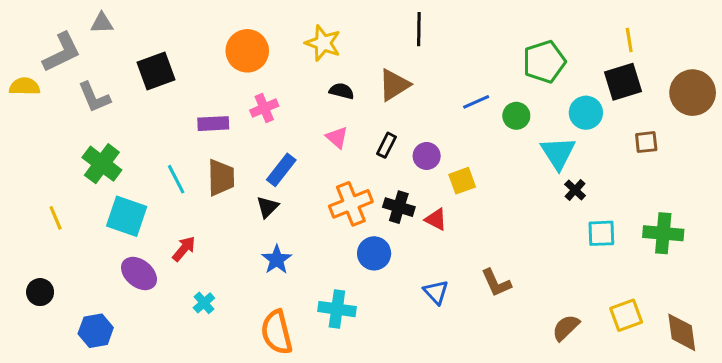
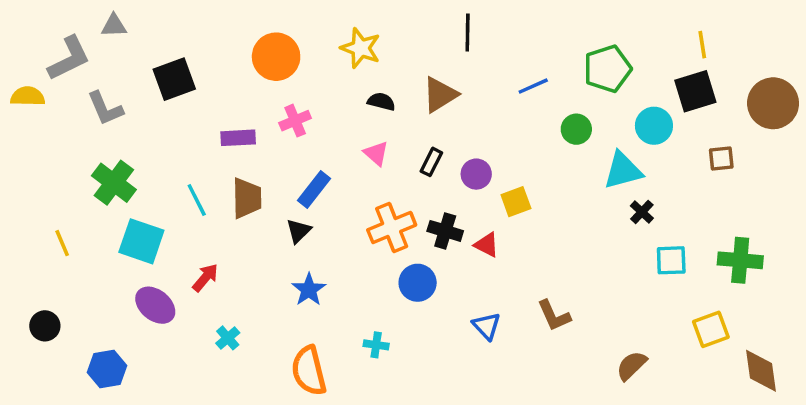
blue line: (476, 102) -> (533, 86), moved
cyan triangle: (558, 153) -> (623, 171), turned 48
cyan cross: (337, 309) -> (376, 345), size x0.6
yellow square: (626, 315) -> (711, 329), moved

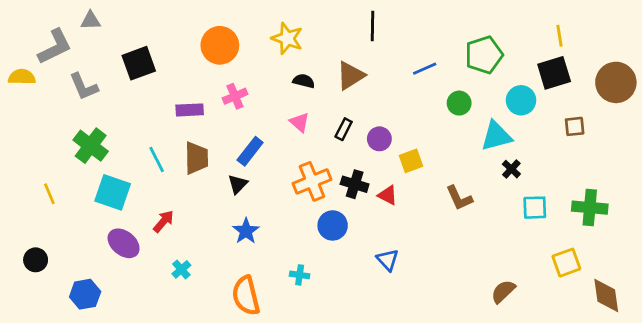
brown L-shape: (554, 316) -> (459, 198), moved

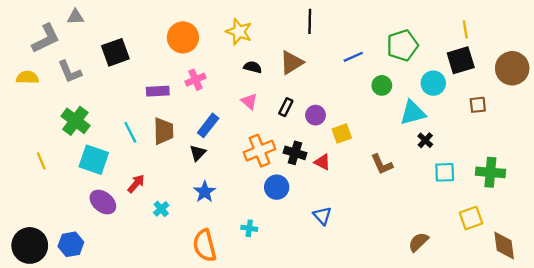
yellow semicircle: (22, 77) -> (27, 77), moved
black circle: (36, 260) -> (30, 245), moved, size x1.8
cyan cross: (181, 269) -> (161, 209), moved

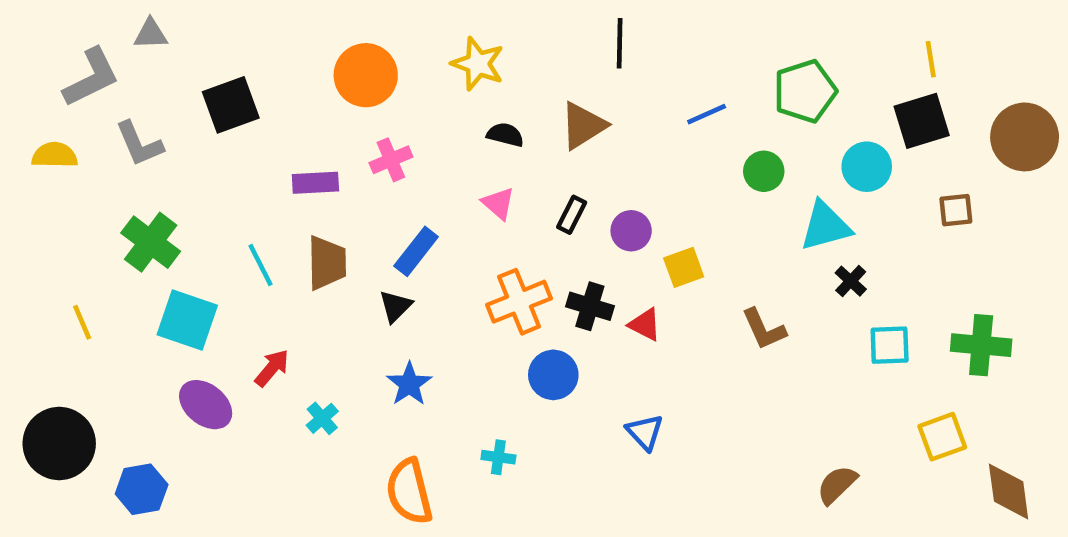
black circle: (30, 245) -> (59, 444), moved

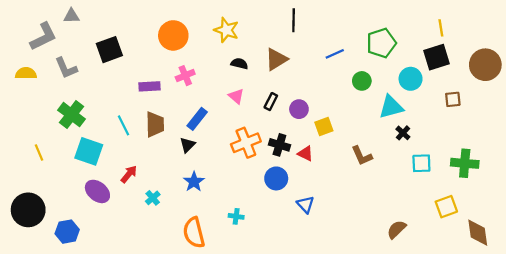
blue circle: (553, 375) -> (276, 178), moved

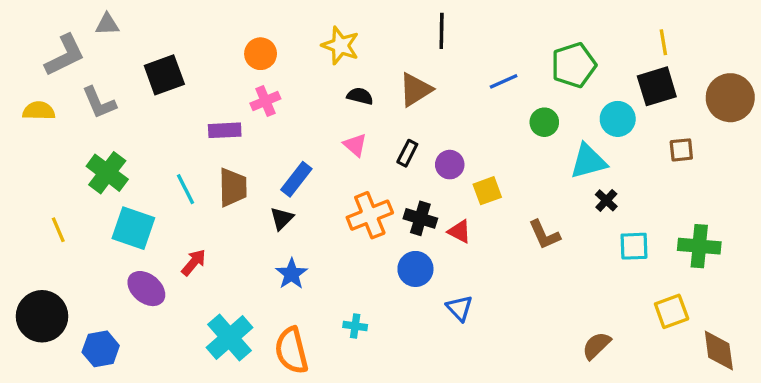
orange circle: (173, 35) -> (261, 54), size x0.7
pink cross: (185, 76) -> (265, 101), moved
cyan cross: (153, 198) -> (230, 337), moved, size x2.0

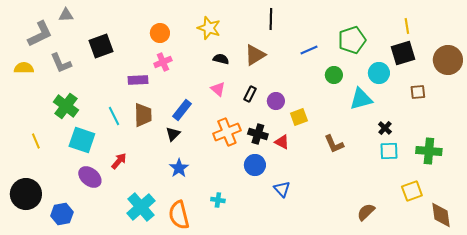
black cross: (606, 200) -> (385, 128), moved

